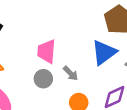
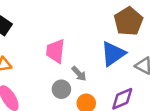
gray circle: (43, 79) -> (61, 89), moved

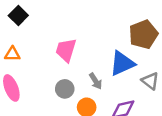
gray arrow: (79, 74) -> (96, 81), moved

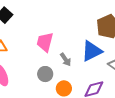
gray arrow: (96, 81) -> (66, 59), moved

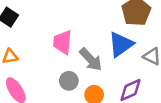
gray arrow: (66, 59) -> (91, 59), size x1.5

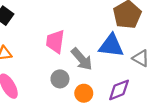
blue triangle: (121, 44) -> (111, 46), turned 40

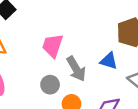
blue triangle: (111, 46) -> (109, 61), size x0.7

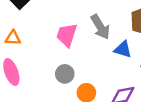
gray arrow: (76, 69) -> (100, 27), moved

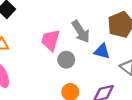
gray circle: (65, 74) -> (66, 60), moved

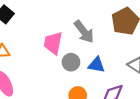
blue triangle: (102, 51) -> (96, 65), moved

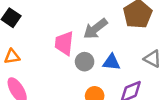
gray arrow: (84, 32) -> (95, 29), turned 95

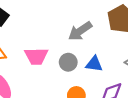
pink trapezoid: (64, 43) -> (36, 56), moved, turned -100

